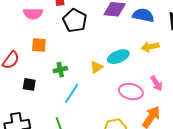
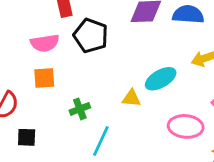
pink semicircle: (33, 14) -> (45, 43), moved
yellow triangle: (97, 67) -> (131, 98), turned 48
black square: (29, 84) -> (27, 137), moved

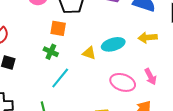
orange square: (44, 78) -> (58, 28), moved
green cross: (80, 109) -> (51, 52), turned 32

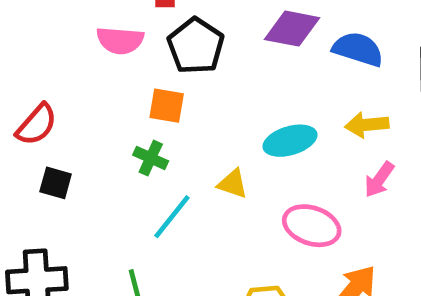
yellow triangle: (89, 53) -> (233, 184), moved
pink arrow: (150, 77) -> (379, 180), moved, turned 63

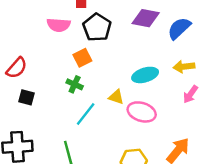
blue semicircle: (358, 49) -> (179, 28), turned -60
orange square: (167, 106) -> (82, 58), turned -36
pink ellipse: (312, 226) -> (142, 112), moved

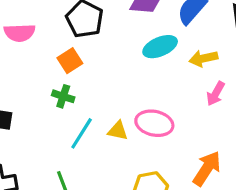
pink semicircle: (59, 25) -> (20, 33), moved
cyan ellipse: (145, 75) -> (160, 47), moved
yellow triangle: (116, 97) -> (118, 131), moved

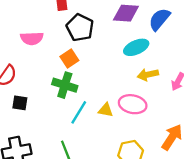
yellow arrow: (203, 58) -> (148, 75), moved
green cross: (63, 96) -> (65, 85), size x1.5

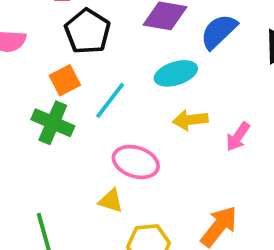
pink ellipse: (133, 104) -> (136, 162), moved
yellow triangle: (106, 110) -> (111, 201), moved
cyan line: (79, 112) -> (110, 100), moved

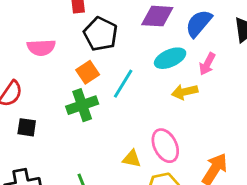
green cross: (53, 123) -> (82, 105), turned -36
pink arrow: (238, 137) -> (207, 64), moved
pink ellipse: (136, 162) -> (165, 146), moved, turned 52

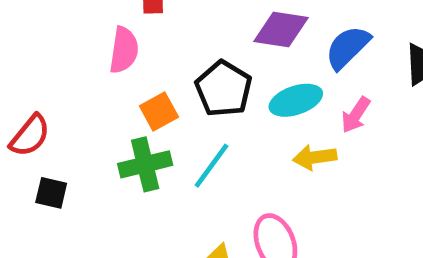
black pentagon: (101, 34) -> (224, 89), moved
pink semicircle: (41, 47) -> (124, 50), moved, turned -84
cyan line: (123, 84) -> (211, 166), moved

